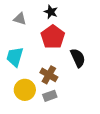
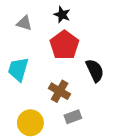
yellow circle: (25, 90) -> (30, 123), moved
gray rectangle: (50, 96) -> (73, 117), moved

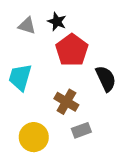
black star: (62, 15) -> (57, 22), moved

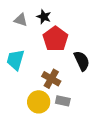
gray rectangle: (81, 130) -> (63, 101), turned 32
yellow circle: (34, 137) -> (39, 102), moved

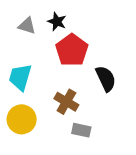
yellow circle: (39, 102) -> (22, 119), moved

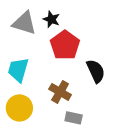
gray triangle: (27, 26) -> (24, 23), size x1.5

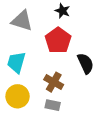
black star: (51, 19) -> (62, 11), moved
gray rectangle: (74, 118) -> (53, 105), moved

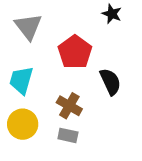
black star: (62, 11) -> (112, 14), moved
gray triangle: (22, 21) -> (28, 26), turned 35

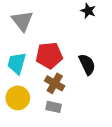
red pentagon: (75, 52) -> (49, 55), moved, turned 30

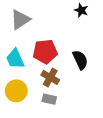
gray triangle: (22, 21) -> (20, 20), turned 35
cyan trapezoid: (17, 63) -> (15, 59), turned -40

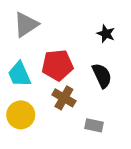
black star: (81, 10) -> (106, 34), moved
gray rectangle: (49, 99) -> (94, 125), moved

